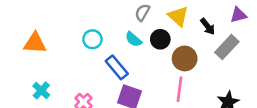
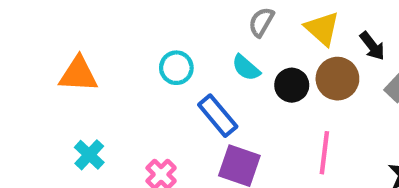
black circle: (160, 39) -> (292, 85), moved
brown circle: (185, 58) -> (337, 79), moved

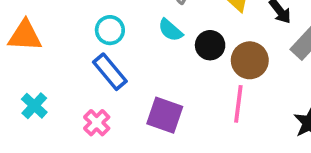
brown circle: (337, 79) -> (250, 60), moved
blue rectangle: (218, 116) -> (110, 72), moved

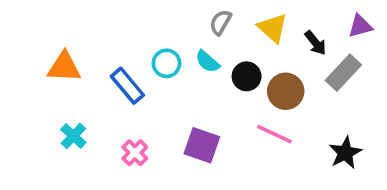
cyan circle: (110, 30) -> (166, 63), moved
blue rectangle: (110, 72) -> (127, 86), moved
pink line: (238, 104) -> (275, 134), turned -72

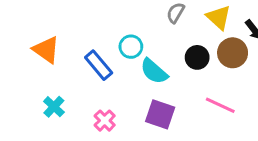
cyan semicircle: (207, 61) -> (154, 71), moved, size x1.4
orange triangle: (64, 67) -> (46, 50), turned 32
brown circle: (286, 91) -> (233, 53), moved

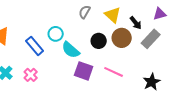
purple square: (160, 114) -> (84, 71), moved
pink cross: (105, 121) -> (31, 75), moved

